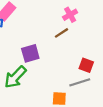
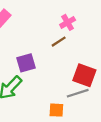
red square: (86, 65) -> (84, 75), size x1.5

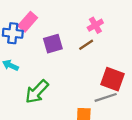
purple square: (26, 63) -> (53, 44), moved

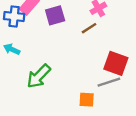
purple square: (53, 44) -> (55, 15), moved

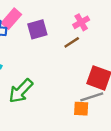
orange square: (87, 100) -> (81, 109), moved

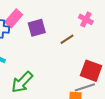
pink cross: (81, 22) -> (86, 19), moved, turned -32

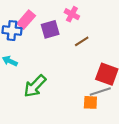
pink cross: (86, 19) -> (72, 14), moved

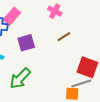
purple square: (50, 29) -> (26, 43), moved

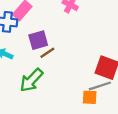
brown line: (64, 37) -> (47, 53), moved

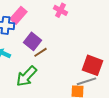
purple square: (38, 40) -> (32, 41), turned -36

